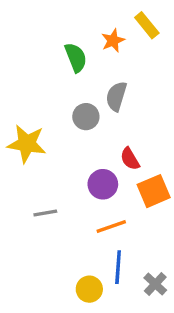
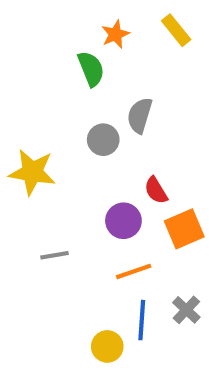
orange star: (113, 41) -> (115, 34), moved
gray cross: (155, 284) -> (186, 310), moved

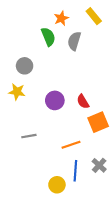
gray semicircle: (140, 115) -> (74, 41), moved
gray circle: (103, 140) -> (25, 66), moved
yellow star: (32, 172) -> (17, 92), size x0.7
purple circle: (123, 221) -> (55, 100), moved

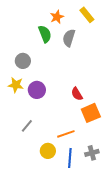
purple circle: (55, 100) -> (37, 90), moved
gray line: (29, 136) -> (27, 126), turned -40
gray cross: (99, 165) -> (92, 153), turned 32
yellow circle: (57, 185) -> (48, 151), moved

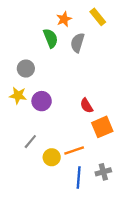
yellow circle: (48, 151) -> (52, 157), moved

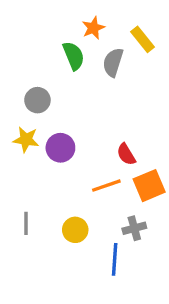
yellow rectangle: (98, 17) -> (143, 39), moved
gray line: (30, 142) -> (26, 223), moved, turned -40
orange line: (74, 151) -> (106, 186), moved
gray cross: (103, 172) -> (134, 228), moved

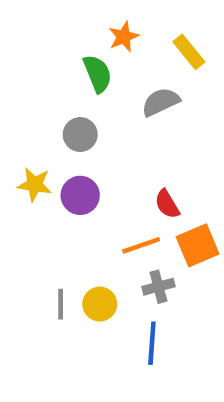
gray semicircle: (113, 62) -> (161, 102), moved, turned 48
gray circle: (37, 100) -> (80, 135), moved
gray line: (26, 223) -> (61, 304), moved
gray cross: (134, 228) -> (158, 287), moved

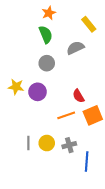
orange star: (124, 37) -> (49, 13), moved
gray circle: (80, 135) -> (47, 63), moved
gray cross: (158, 287) -> (69, 145), moved
blue line: (152, 343) -> (87, 161), moved

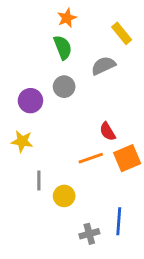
yellow star: (16, 87) -> (22, 141), moved
purple circle: (38, 92) -> (30, 101), moved
gray line: (28, 143) -> (39, 181), moved
gray cross: (69, 145) -> (89, 234), moved

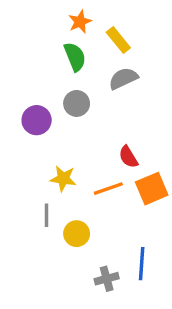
yellow rectangle: (122, 33) -> (118, 40), moved
yellow star: (22, 141) -> (63, 179), moved

